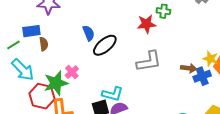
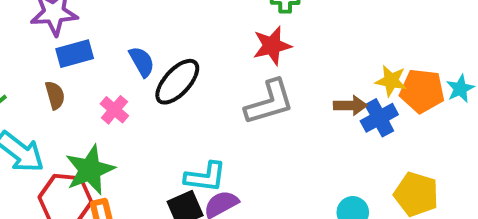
red star: (147, 24) -> (272, 46), moved
blue rectangle: (31, 31) -> (75, 54), moved
pink cross: (72, 72) -> (114, 110), moved

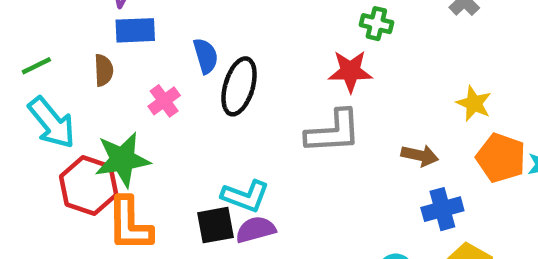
yellow star: (391, 81) -> (474, 103), moved
black ellipse: (177, 82) -> (239, 86), turned -39
blue cross: (379, 118) -> (442, 209), moved

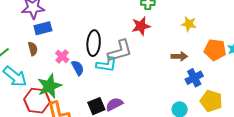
blue semicircle: (206, 56) -> (78, 68), moved
yellow star: (474, 103) -> (189, 24), moved
gray L-shape: (333, 132) -> (120, 51), moved
cyan L-shape: (245, 196) -> (107, 65), moved

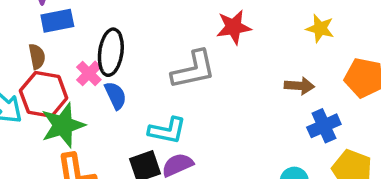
black ellipse: (94, 43) -> (111, 52), moved
cyan L-shape: (107, 65) -> (167, 131), moved
red hexagon: (37, 101) -> (44, 94), moved

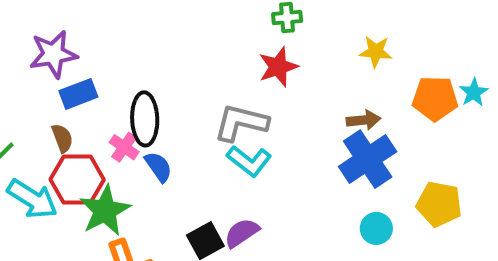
gray L-shape: (193, 70) -> (241, 123), turned -144
blue cross: (324, 126) -> (368, 159), moved, size x1.5
cyan L-shape: (167, 131) -> (249, 161), moved, turned 36

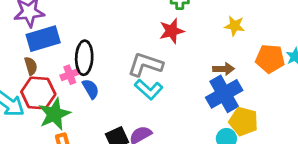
blue rectangle: (78, 94) -> (43, 39), size x1.4
pink cross: (124, 147) -> (70, 75), turned 30
yellow pentagon: (439, 204) -> (243, 121), moved

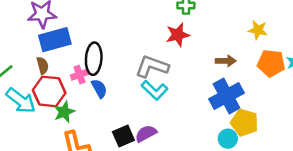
yellow star: (234, 26) -> (258, 30), moved
brown arrow: (223, 69) -> (226, 61), moved
green star: (54, 114) -> (64, 112), size x0.7

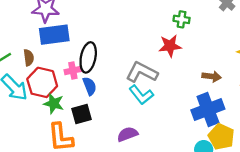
brown semicircle: (43, 65) -> (29, 58), moved
green star: (64, 112) -> (54, 104), turned 30
black square: (123, 136) -> (81, 114), moved

